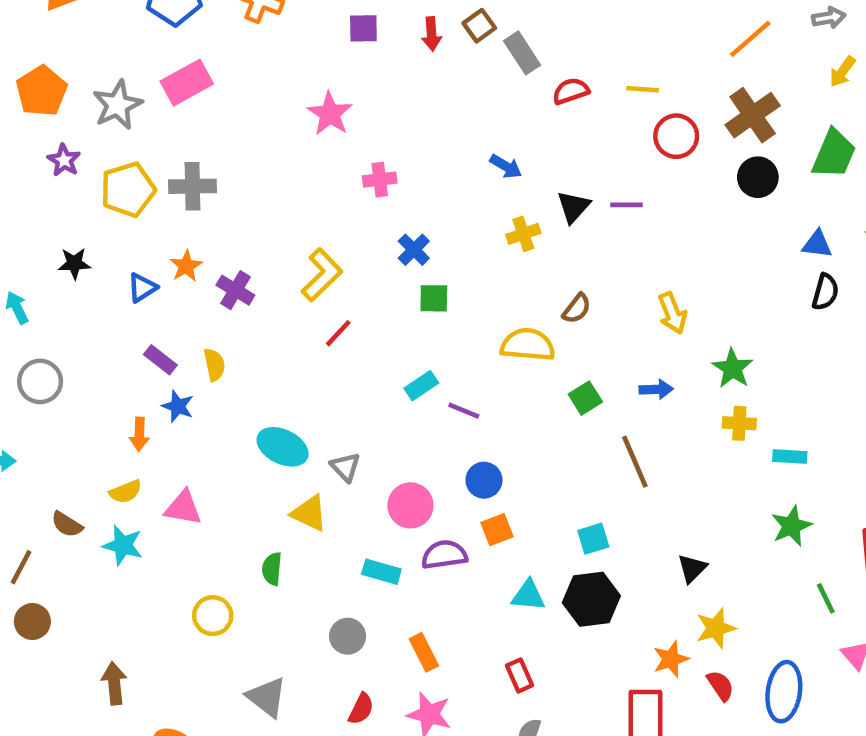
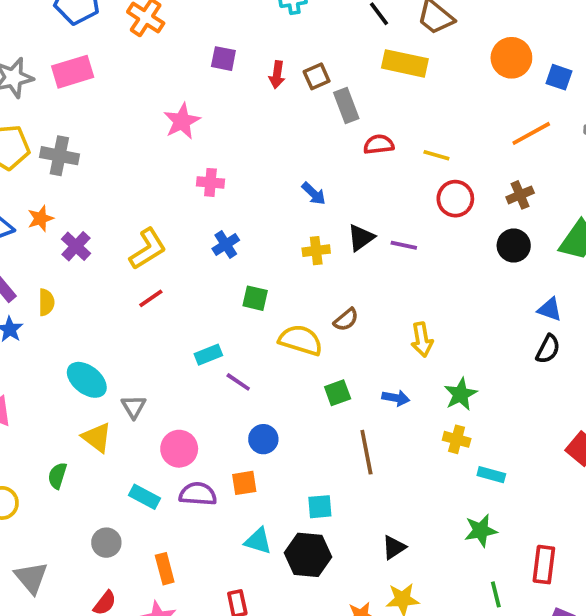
brown cross: (753, 115) -> (520, 195), size x0.6
green square: (434, 298) -> (255, 298), moved
blue circle: (484, 480) -> (263, 439), moved

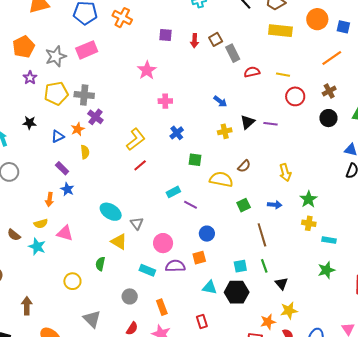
yellow rectangle: (405, 63) -> (280, 31), moved
purple cross: (76, 246) -> (95, 117), moved
yellow semicircle: (46, 302) -> (85, 152), moved
black triangle: (394, 547) -> (282, 284), turned -32
green line: (496, 594) -> (264, 266), moved

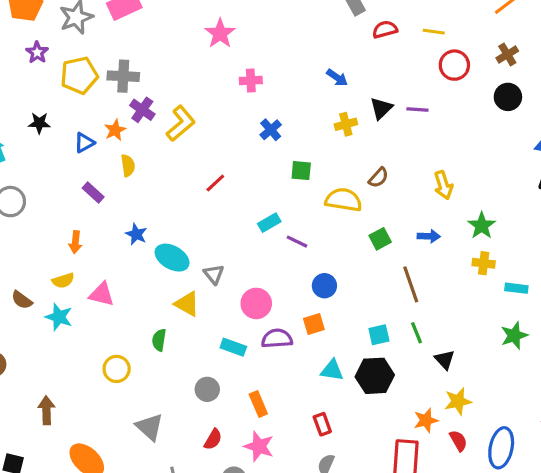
yellow L-shape: (136, 139) -> (181, 123), moved
blue star: (67, 189) -> (136, 234), moved

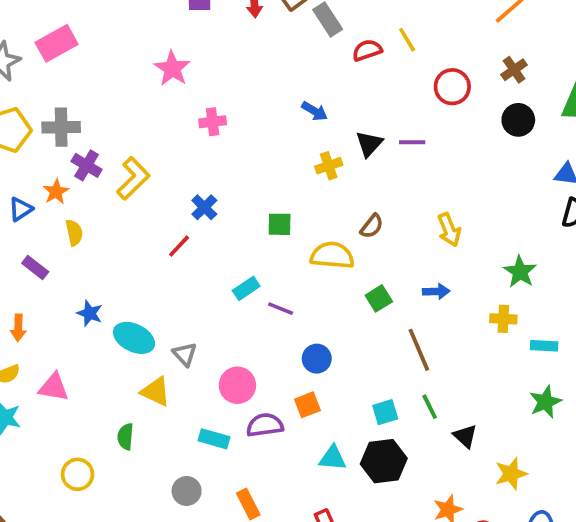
yellow line: (434, 32) -> (407, 40), moved, turned 55
blue cross: (271, 130) -> (204, 207), moved
green star: (482, 226) -> (520, 272), moved
yellow star: (458, 401) -> (511, 474), moved

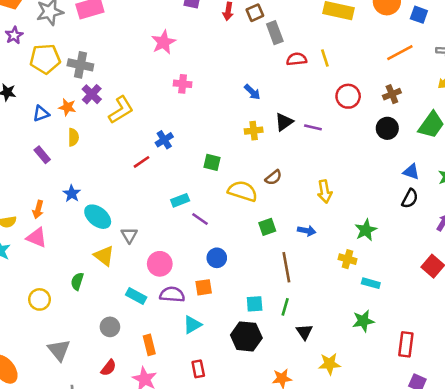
orange star: (56, 192) -> (67, 107), turned 30
orange arrow: (18, 328) -> (38, 210), moved
green line: (430, 407) -> (285, 307), turned 30
cyan triangle: (333, 458) -> (192, 325), moved, turned -48

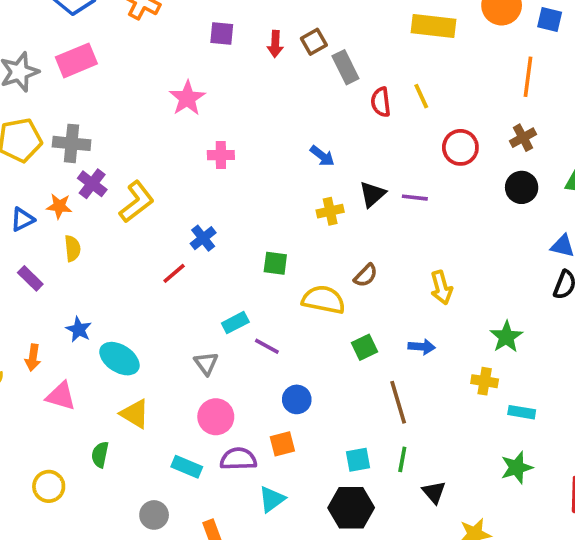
orange line: (400, 53) -> (528, 77), turned -48
red semicircle: (297, 59) -> (381, 102), turned -84
gray triangle: (129, 235) -> (206, 363), moved
pink triangle: (37, 238) -> (61, 396), moved

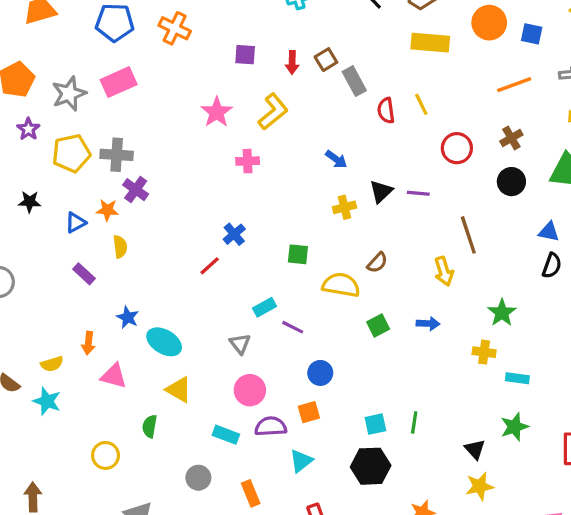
orange line: (528, 77) -> (514, 85), turned 64
yellow L-shape: (137, 202) -> (273, 112), moved
brown line: (398, 402) -> (468, 235), moved
black triangle: (434, 492) -> (475, 449), moved

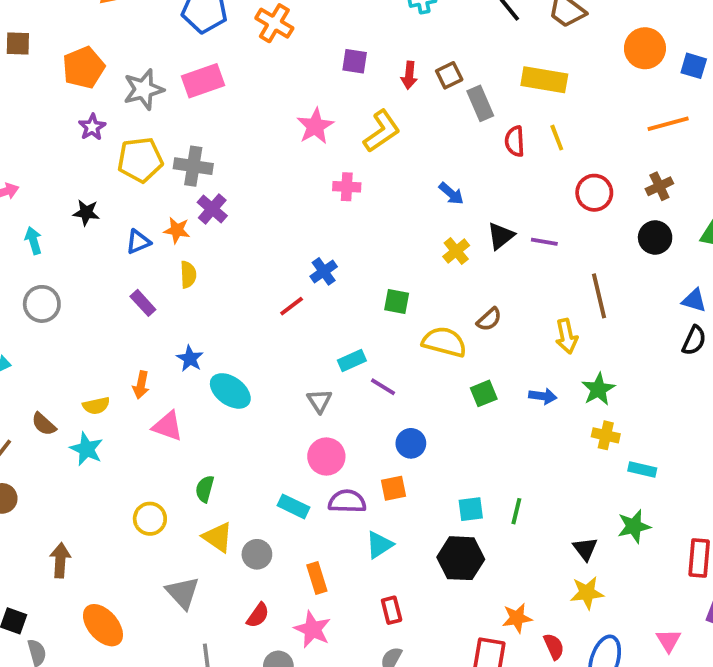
yellow rectangle: (430, 43) -> (544, 80), moved
yellow cross: (345, 207) -> (456, 251), turned -30
green star: (502, 313) -> (598, 389), moved
yellow triangle: (179, 390) -> (218, 537), moved

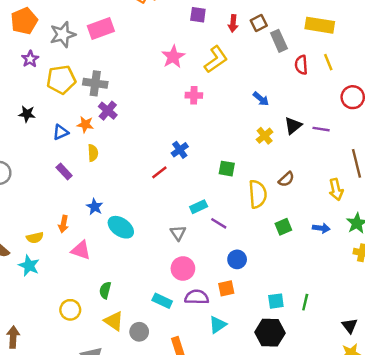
yellow semicircle: (444, 342) -> (258, 194), turned 72

